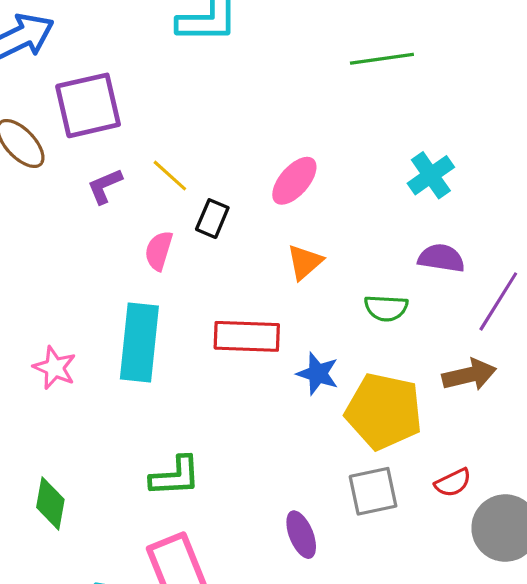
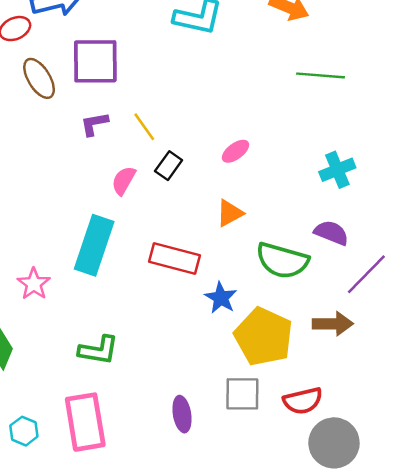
pink ellipse: (294, 181) -> (235, 151), size x0.7
green semicircle: (386, 308) -> (282, 261), size x1.6
pink star: (55, 368) -> (34, 284), moved
red semicircle: (453, 483) -> (303, 401), size x1.4

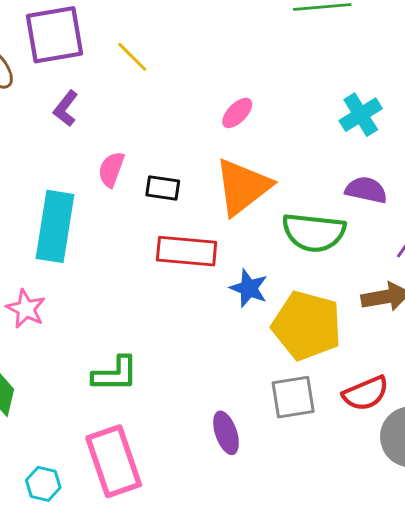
purple L-shape: (94, 124) -> (66, 108), turned -32
yellow line: (144, 127) -> (132, 57), moved
black rectangle: (169, 166) -> (163, 188), moved, turned 72
orange triangle: (230, 213) -> (243, 187), size x1.8
cyan rectangle: (94, 245) -> (55, 226), moved

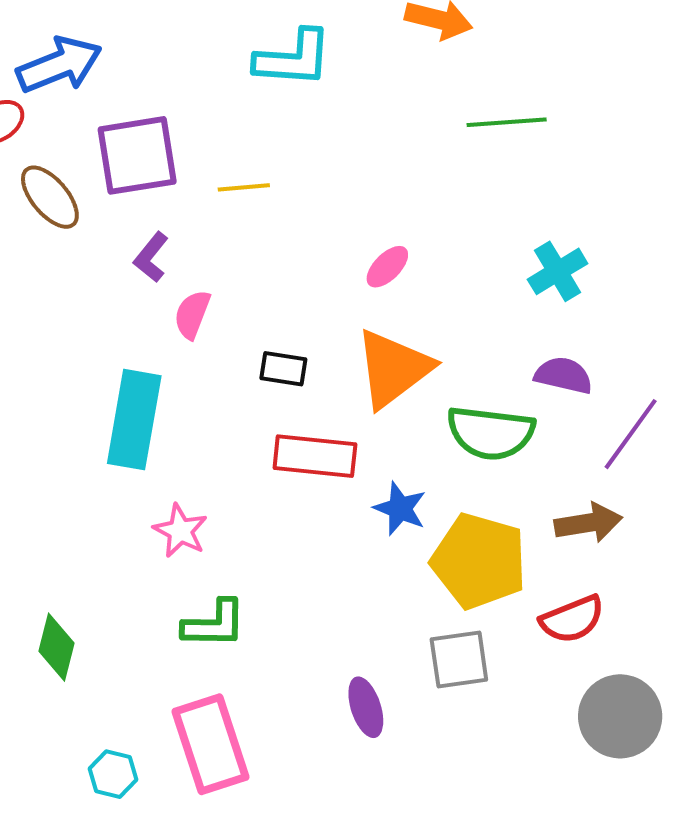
yellow line: (132, 57) -> (244, 187), turned -51
pink semicircle: (111, 169) -> (192, 314), moved
pink star: (26, 309) -> (180, 531), moved
red semicircle: (366, 393) -> (572, 619), moved

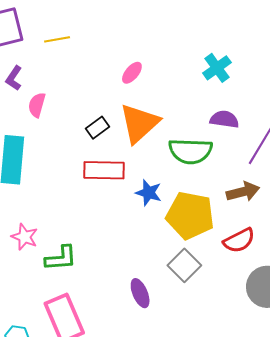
black rectangle: (283, 369) -> (98, 128), moved, turned -40
pink star: (180, 531) -> (25, 237), moved
gray square: (459, 659) -> (184, 265), turned -32

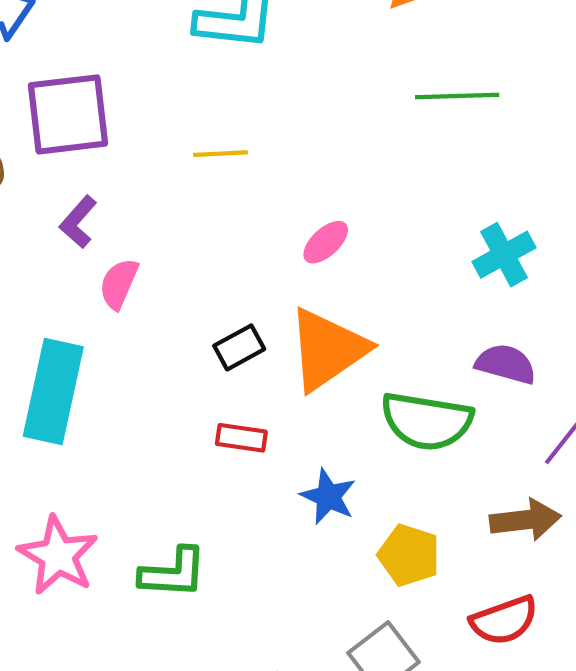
yellow line: (57, 39) -> (220, 154), moved
red rectangle: (104, 170) -> (241, 438), size x0.6
yellow pentagon: (190, 215) -> (409, 555), size x0.6
pink star: (25, 237) -> (58, 556), size x1.4
green L-shape: (61, 258) -> (173, 573), moved

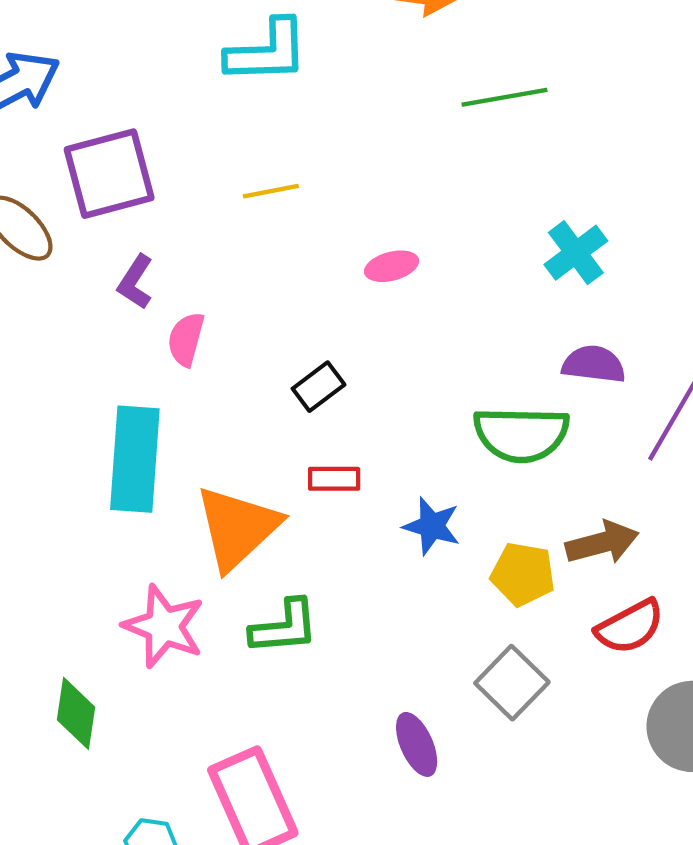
pink ellipse: (326, 242) -> (392, 266), turned 36
orange triangle: (327, 349) -> (237, 528), moved
brown arrow: (525, 520) -> (602, 543), moved

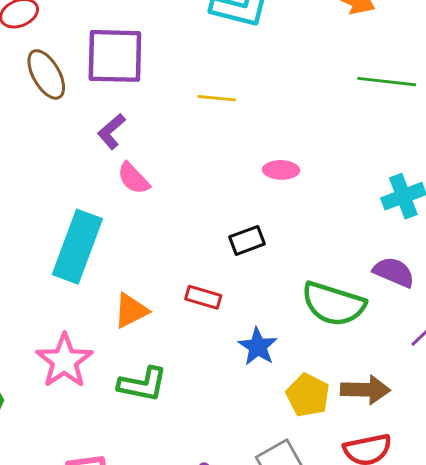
pink semicircle: (186, 339) -> (133, 178), turned -75
black rectangle: (319, 387) -> (247, 240), moved
orange triangle: (237, 528) -> (131, 311), size x0.6

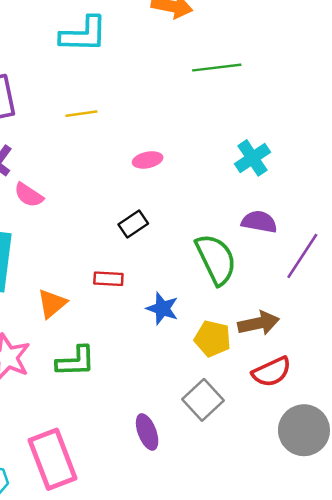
green semicircle: (333, 304) -> (216, 259), turned -120

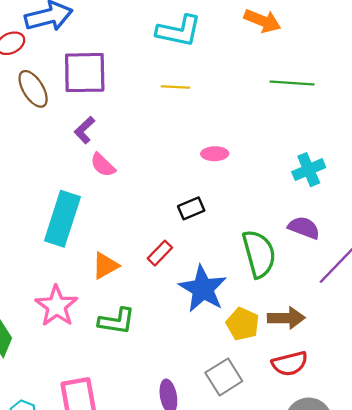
yellow line: (81, 114) -> (175, 87), moved
red rectangle: (108, 279) -> (160, 253), turned -60
blue star: (162, 309) -> (203, 289), size x1.6

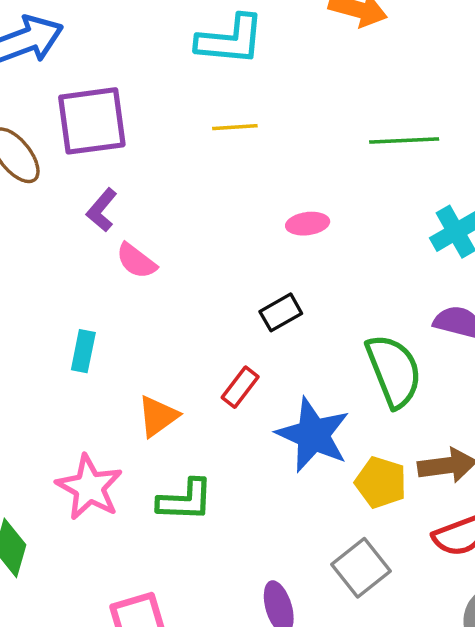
green line: (292, 83) -> (404, 141), moved
cyan rectangle: (62, 219) -> (83, 351), size x0.5

